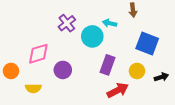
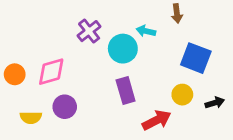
purple rectangle: (108, 65) -> (126, 91), moved, turned -36
purple circle: (63, 70) -> (65, 107), moved
orange circle: (11, 71) -> (15, 74), moved
yellow semicircle: (33, 88) -> (31, 118), moved

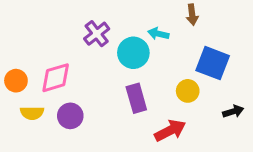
yellow circle: (182, 95) -> (188, 91), moved
yellow semicircle: (31, 118) -> (32, 113), moved

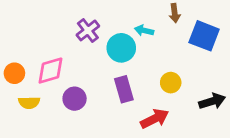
blue square: (213, 63) -> (204, 36), moved
black arrow: (233, 111) -> (212, 101), size x1.4
purple circle: (70, 116) -> (75, 99), moved

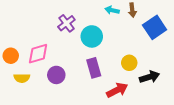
cyan arrow: (144, 30) -> (112, 10), moved
blue square: (204, 36) -> (155, 27), turned 35
black arrow: (212, 101) -> (149, 77), moved

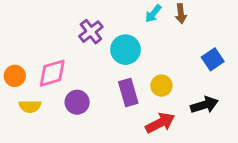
cyan arrow: (112, 10) -> (153, 14), turned -64
blue square: (155, 27) -> (213, 59), moved, size x0.7
yellow circle: (129, 63) -> (161, 86), moved

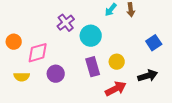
orange circle: (15, 76) -> (14, 42), moved

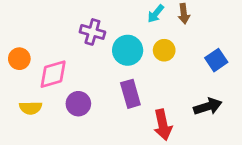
purple cross: (66, 23) -> (92, 32), turned -36
yellow circle: (117, 62) -> (164, 50), moved
red arrow: (116, 89) -> (163, 125), turned 105

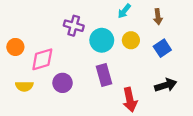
brown arrow: (184, 14) -> (158, 17), moved
blue square: (216, 60) -> (162, 48), moved

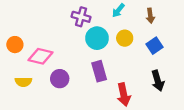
purple cross: (74, 26) -> (81, 17), moved
pink diamond: (42, 59) -> (41, 56), turned 30
black arrow: (166, 85) -> (158, 81), turned 90

